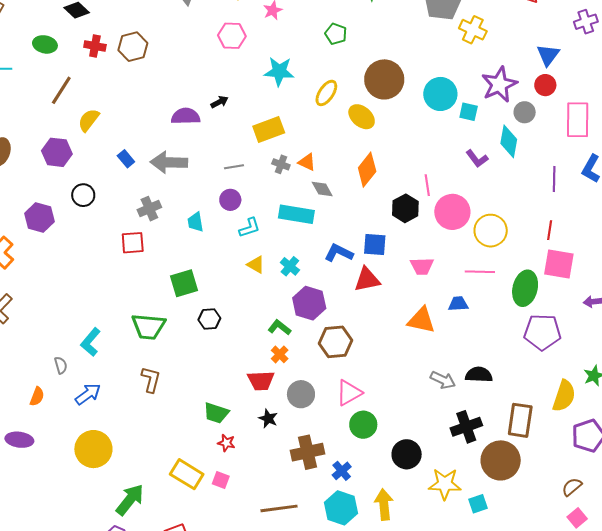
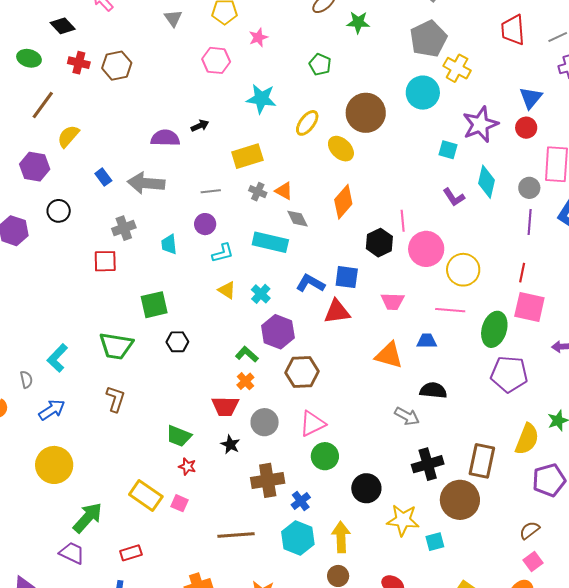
cyan circle: (440, 94) -> (423, 93), moved
gray circle: (525, 112) -> (529, 188), moved
black semicircle: (479, 375) -> (433, 390), moved

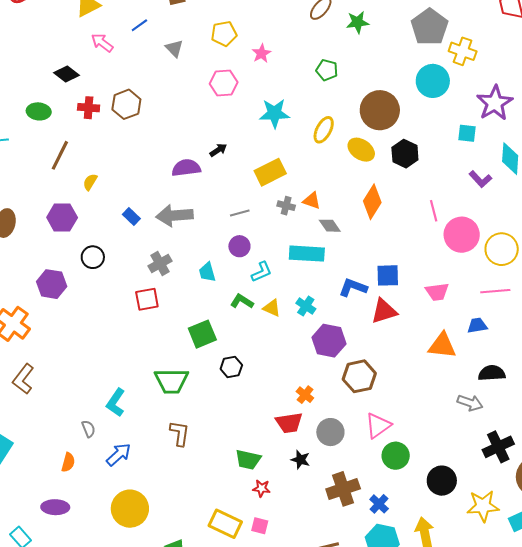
yellow semicircle: (68, 136) -> (90, 182), size x0.7
black hexagon: (379, 243) -> (405, 154), moved
green L-shape: (247, 354) -> (242, 301), moved

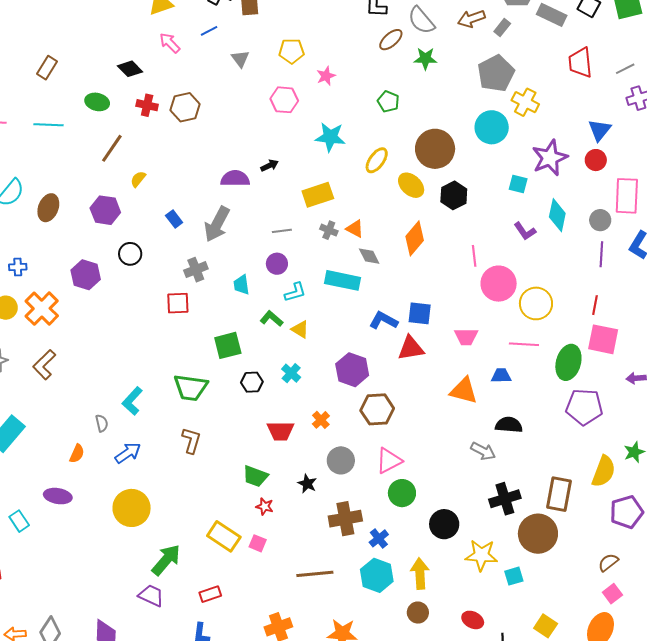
gray arrow: (175, 216) -> (217, 224), turned -66
cyan cross: (306, 306) -> (291, 373), moved
red trapezoid: (289, 423) -> (281, 431), moved

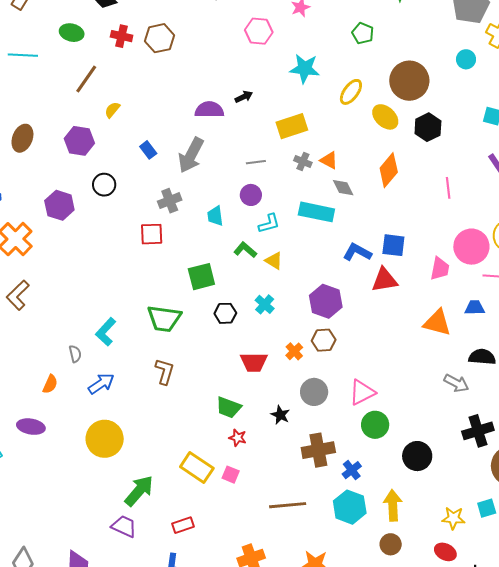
cyan circle: (492, 127) -> (466, 59), size x0.6
pink circle: (499, 284) -> (471, 247), moved
pink trapezoid: (466, 337) -> (440, 269), turned -80
brown hexagon: (377, 409) -> (324, 340), moved, size x0.7
yellow star: (481, 555) -> (453, 518), moved, size x0.7

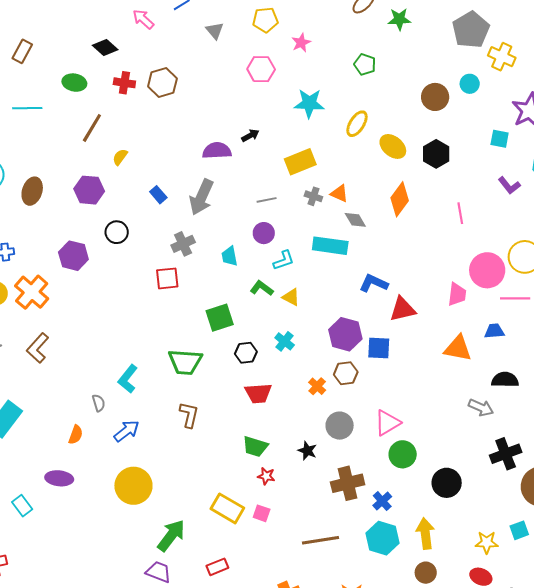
brown circle: (409, 81) -> (435, 97), moved, size x0.7
blue square: (393, 245) -> (379, 348), moved
red trapezoid: (254, 362) -> (258, 393), moved

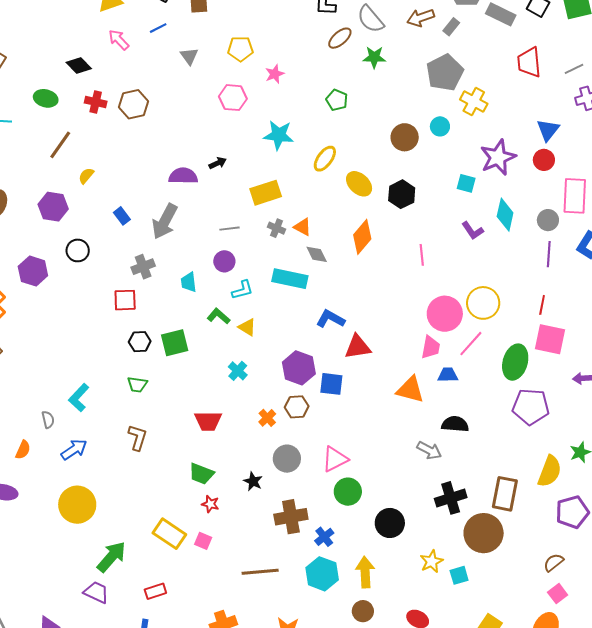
pink trapezoid: (457, 294) -> (431, 347), moved
pink line: (515, 298) -> (471, 344), turned -52
black hexagon: (246, 353) -> (140, 342), moved
green trapezoid: (185, 362) -> (137, 385), size x0.6
yellow star: (487, 542) -> (432, 561), moved, turned -30

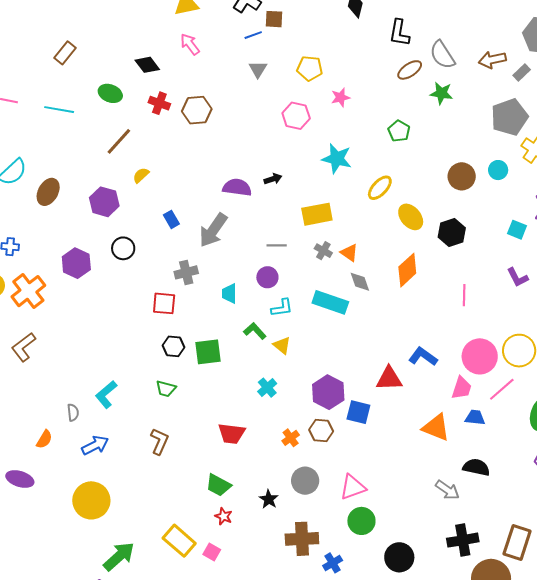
blue line: (158, 28) -> (253, 35), moved
blue L-shape: (331, 319) -> (423, 357), moved

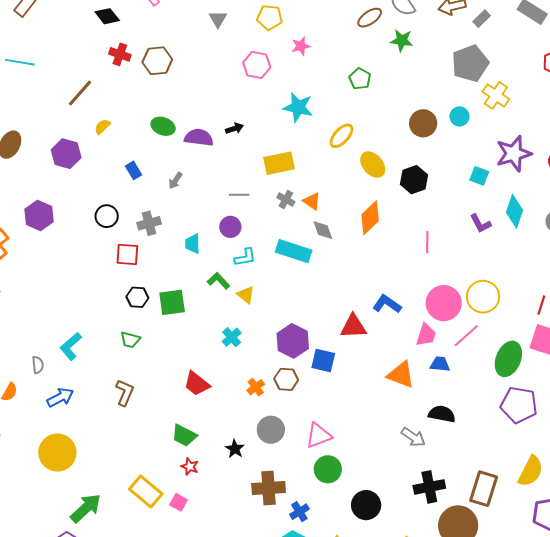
green ellipse: (110, 93) -> (163, 126), moved
gray arrow: (213, 230) -> (175, 181), size x0.5
black circle: (123, 248) -> (107, 216), moved
red trapezoid: (232, 434) -> (197, 384), turned 32

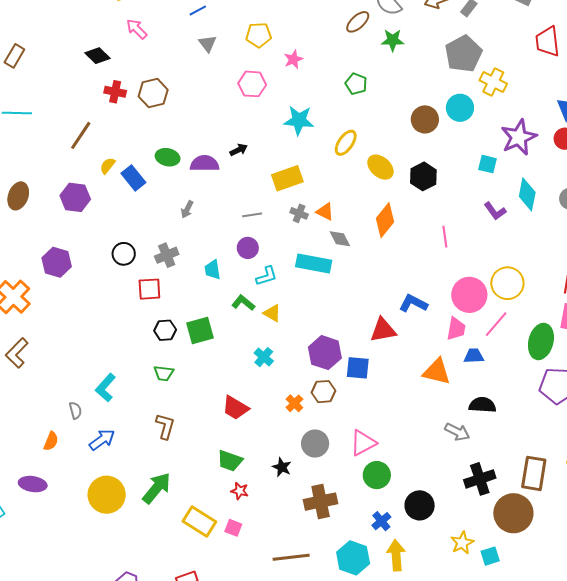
cyan circle: (459, 116) -> (460, 108), size x1.4
blue rectangle: (133, 170) -> (133, 178), moved, size x1.4
green arrow: (86, 508) -> (157, 488), moved
blue cross: (299, 512) -> (381, 521), moved

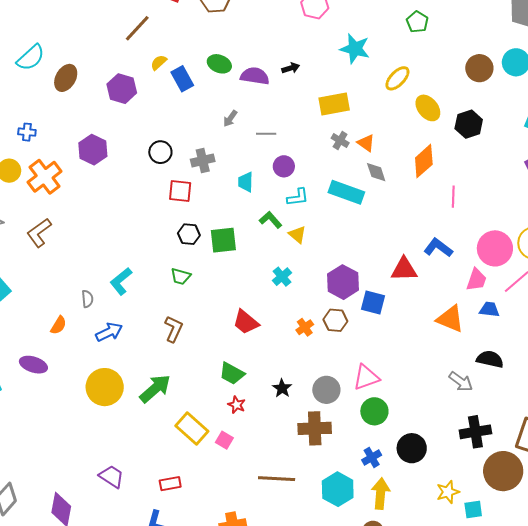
gray line: (252, 215) -> (266, 134), moved
pink line: (445, 237) -> (453, 197), moved
gray circle: (315, 444) -> (326, 390), moved

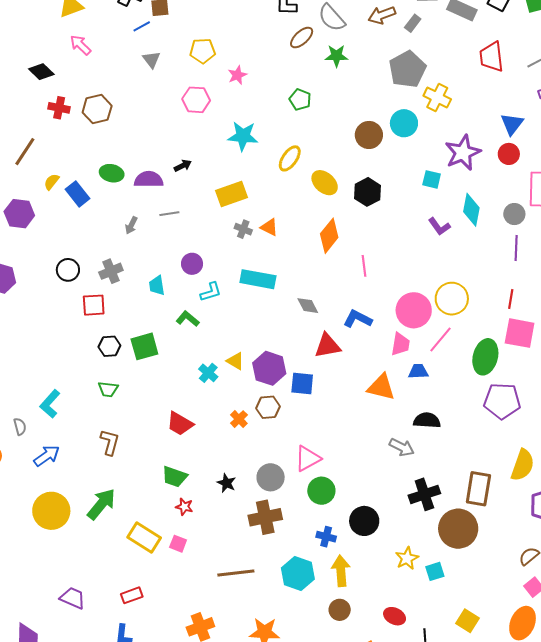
gray line: (266, 134) -> (169, 214), moved
gray diamond: (376, 172) -> (308, 306), moved
yellow triangle: (297, 235) -> (235, 361), moved
blue cross: (372, 457) -> (326, 537), turned -36

